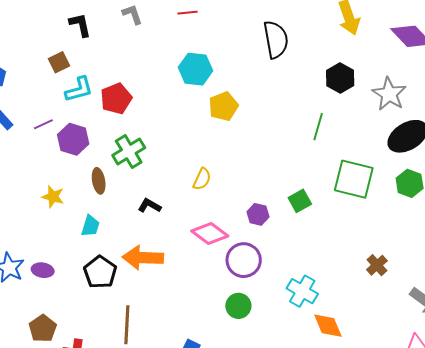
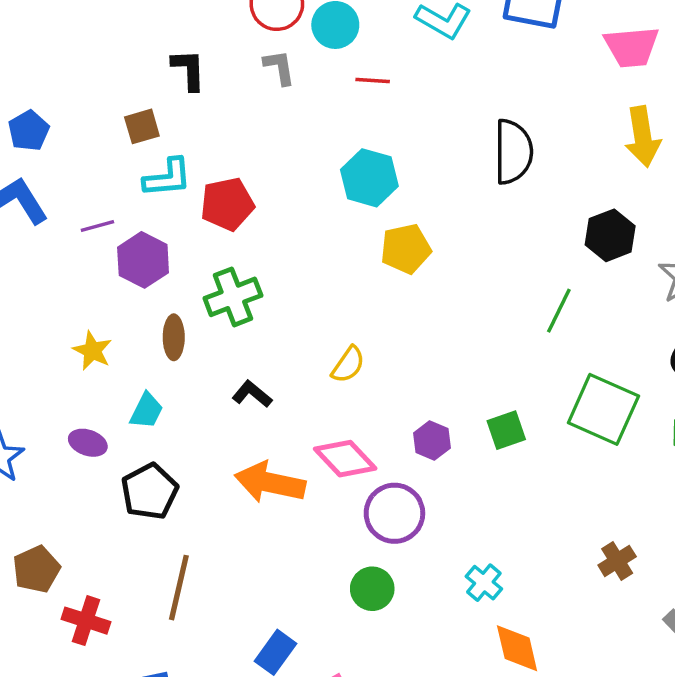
orange arrow: (143, 258) -> (270, 483), moved
purple ellipse: (43, 270) -> (88, 443), moved
cyan cross: (302, 291) -> (484, 583), size x0.7

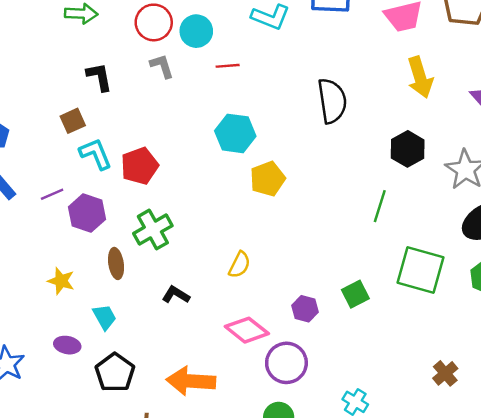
cyan L-shape: (167, 178) -> (96, 154), turned -99
cyan trapezoid: (146, 411) -> (105, 317), turned -48
orange arrow: (270, 483) -> (191, 381), moved

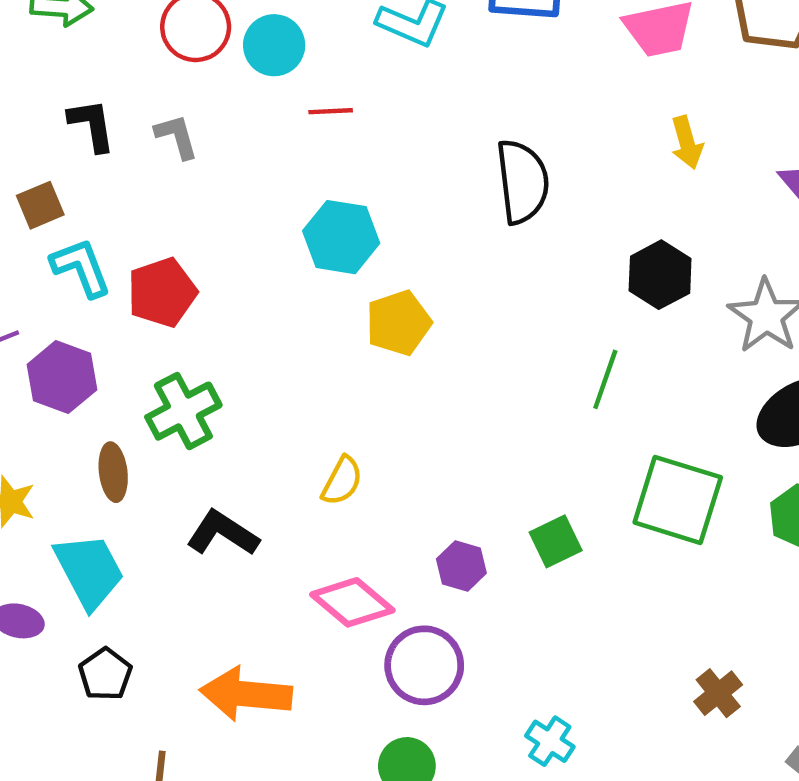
gray L-shape: (162, 66) -> (177, 136), moved
yellow arrow: (420, 77) -> (687, 143), size x0.7
black L-shape: (176, 295) -> (223, 533), size x1.4
cyan trapezoid: (105, 317) -> (89, 571), size x1.6
black pentagon: (115, 373) -> (105, 674), size x0.7

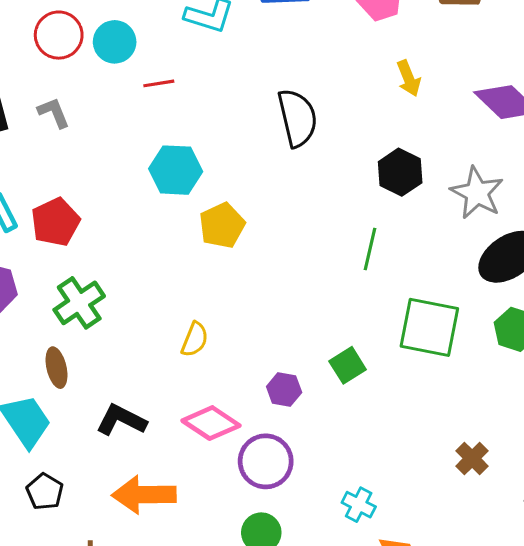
brown ellipse: (113, 472) -> (57, 368), moved
black L-shape: (223, 533) -> (121, 420), moved

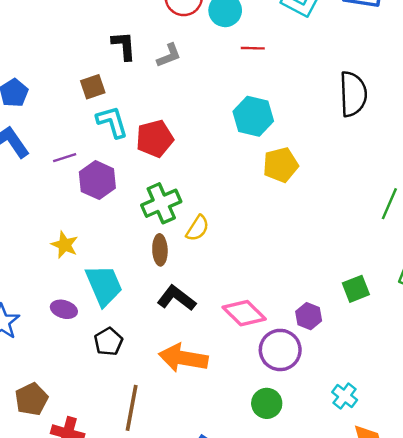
gray L-shape: (54, 113) -> (169, 55), turned 80
yellow semicircle: (195, 339) -> (198, 228), moved
brown ellipse: (57, 368) -> (160, 250), moved
purple hexagon: (284, 390) -> (309, 316), moved

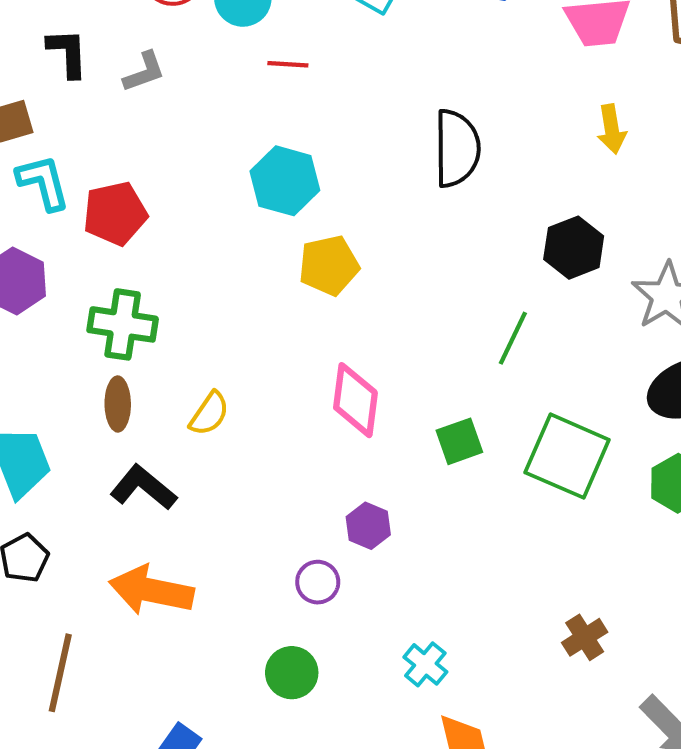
green cross: (161, 203) -> (123, 324), turned 30
yellow semicircle: (198, 228) -> (209, 414), moved
green square: (356, 289) -> (459, 441), moved
pink diamond: (244, 313) -> (355, 400), moved, turned 51
purple circle: (280, 350) -> (318, 582), size x0.6

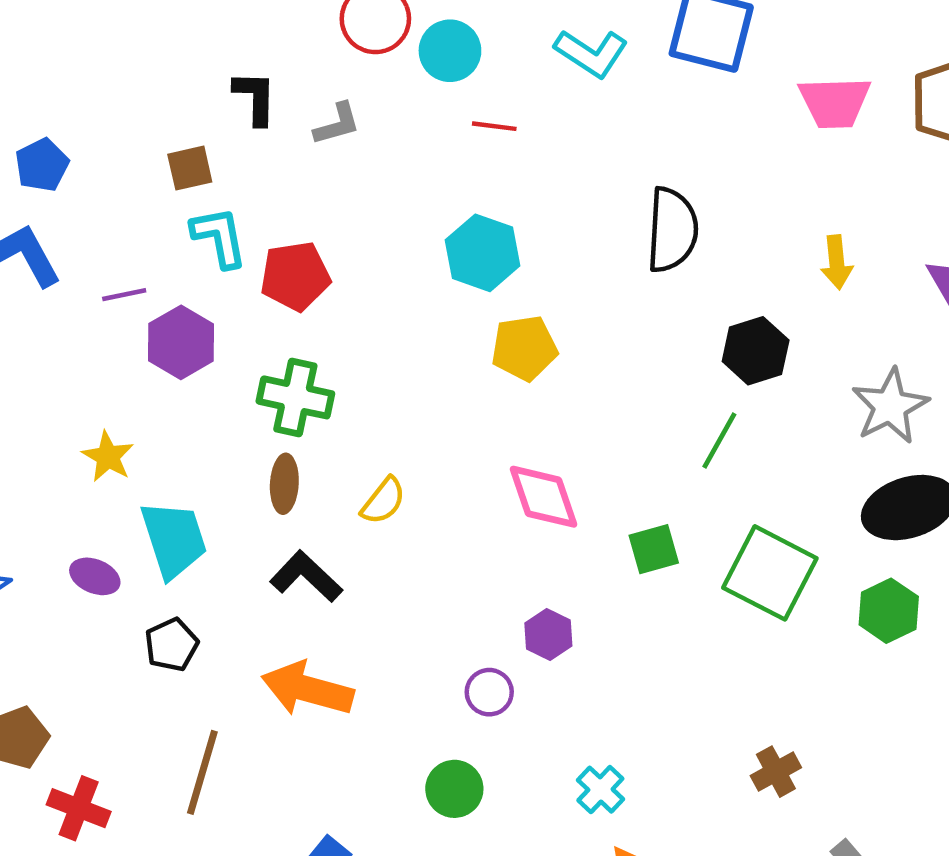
yellow arrow: (612, 129) -> (837, 262), moved
black hexagon: (574, 248) -> (756, 351), moved
pink diamond: (355, 400) -> (543, 497), turned -30

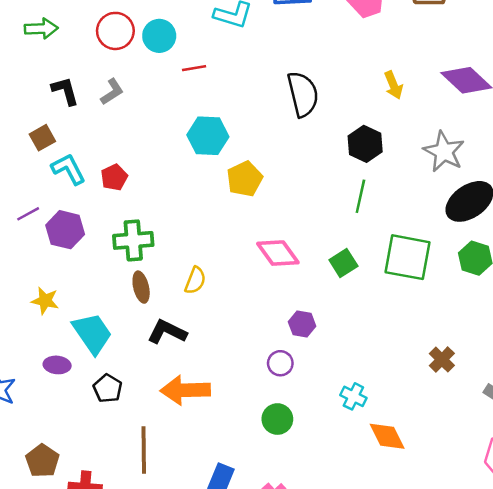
red pentagon: (295, 276) -> (114, 177), size x0.7

